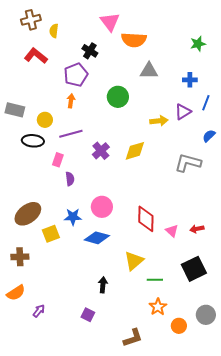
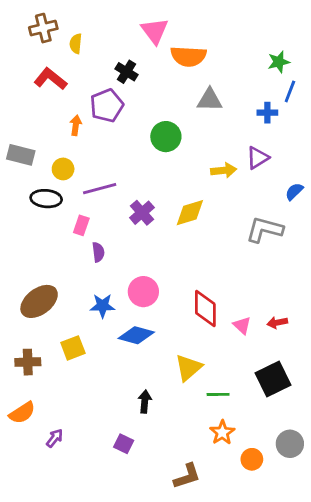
orange arrow: (71, 101) -> (76, 125), moved
blue line: (206, 103) -> (290, 91), moved
yellow square: (51, 234) -> (73, 348), moved

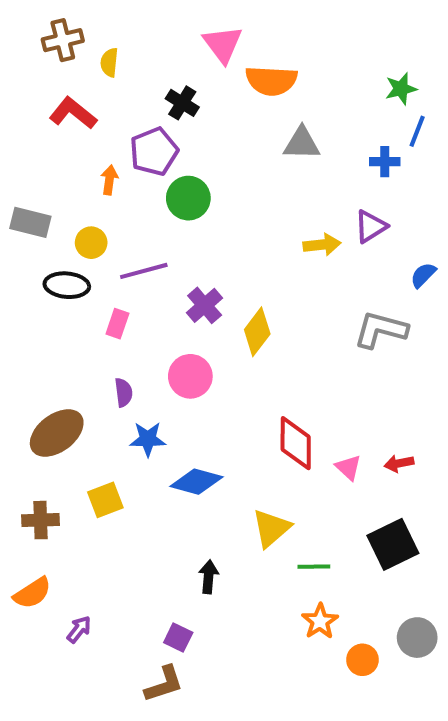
green circle: (166, 137) -> (188, 198), moved
yellow diamond: (190, 213) -> (257, 332), moved, turned -36
purple semicircle: (98, 252) -> (124, 392), moved
pink circle: (143, 292) -> (190, 376), moved
brown L-shape: (187, 476) -> (164, 684), moved

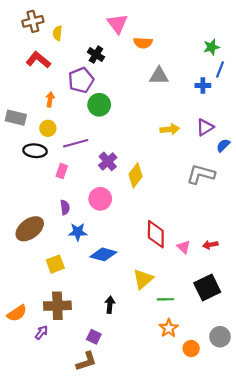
orange semicircle: (271, 81) -> (143, 43), size x0.7
orange arrow: (109, 180) -> (50, 99), moved
purple triangle: (371, 226) -> (205, 127), moved
brown cross: (40, 520) -> (57, 306), moved, size x1.4

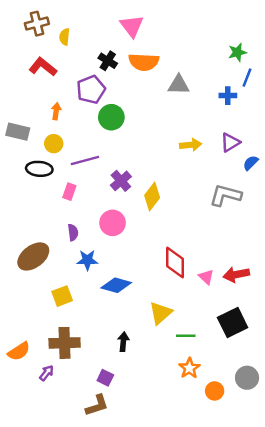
orange semicircle: (143, 43) -> (144, 62), moved, size x1.4
red arrow: (210, 245) -> (236, 274), size x1.5

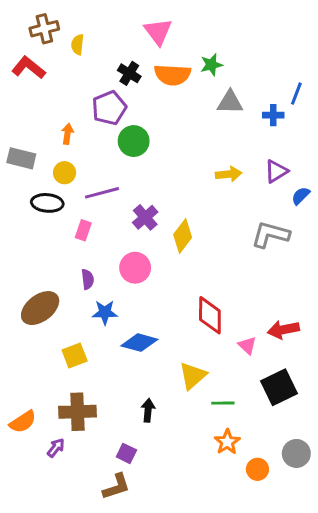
green star: (237, 52) -> (211, 65), moved
red L-shape: (43, 67) -> (29, 68), moved
gray triangle: (179, 85) -> (230, 102), moved
pink triangle: (206, 277) -> (247, 345), moved

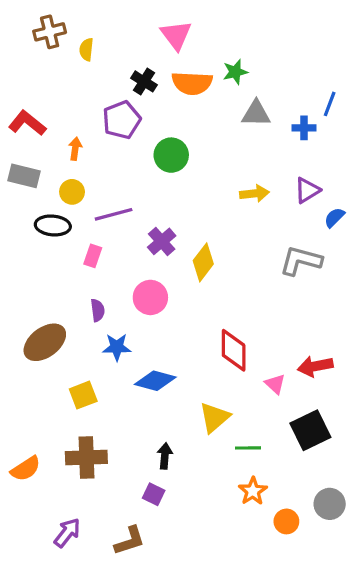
red L-shape: (29, 68) -> (27, 123), moved
green circle: (134, 141) -> (171, 155), moved
purple arrow: (56, 448) -> (67, 533), moved, size x1.4
purple square: (126, 453) -> (154, 494), moved

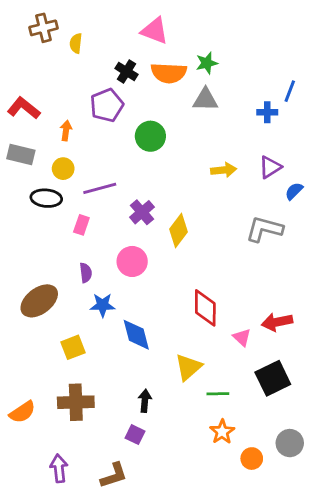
pink triangle: (176, 35) -> (155, 31), turned -32
gray triangle: (256, 113) -> (205, 100), moved
blue diamond: (155, 381) -> (136, 335), turned 60
purple arrow: (67, 533) -> (59, 468), turned -44

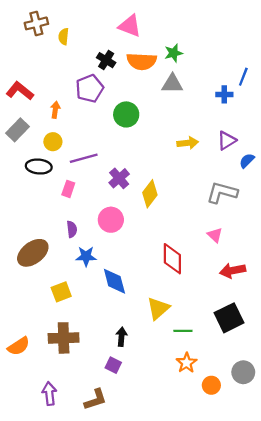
gray rectangle: (21, 155) -> (17, 130), turned -60
pink triangle: (242, 337) -> (215, 235), moved

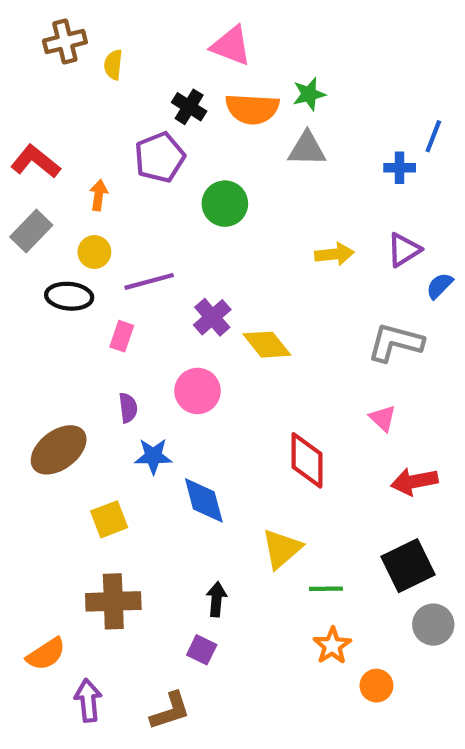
yellow diamond: (150, 194) -> (267, 345), turned -76
orange semicircle: (19, 346) -> (46, 654), moved
gray circle: (243, 372) -> (433, 625), moved

